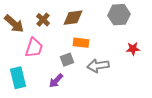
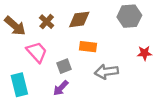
pink trapezoid: (34, 48) -> (37, 52), turned -60
gray square: (67, 60) -> (64, 66), moved

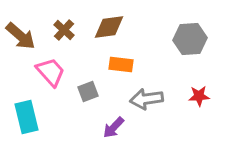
gray hexagon: (129, 16) -> (190, 39), moved
red star: (145, 53) -> (199, 96), moved
purple arrow: (61, 88) -> (114, 128), moved

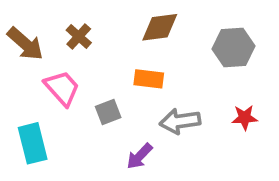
brown diamond: (109, 27) -> (160, 27), moved

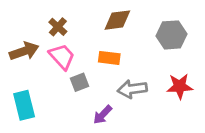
brown arrow: (25, 44) -> (24, 51), moved, turned -60
pink trapezoid: (62, 88) -> (62, 57), moved
red star: (245, 118) -> (180, 86), size x1.4

